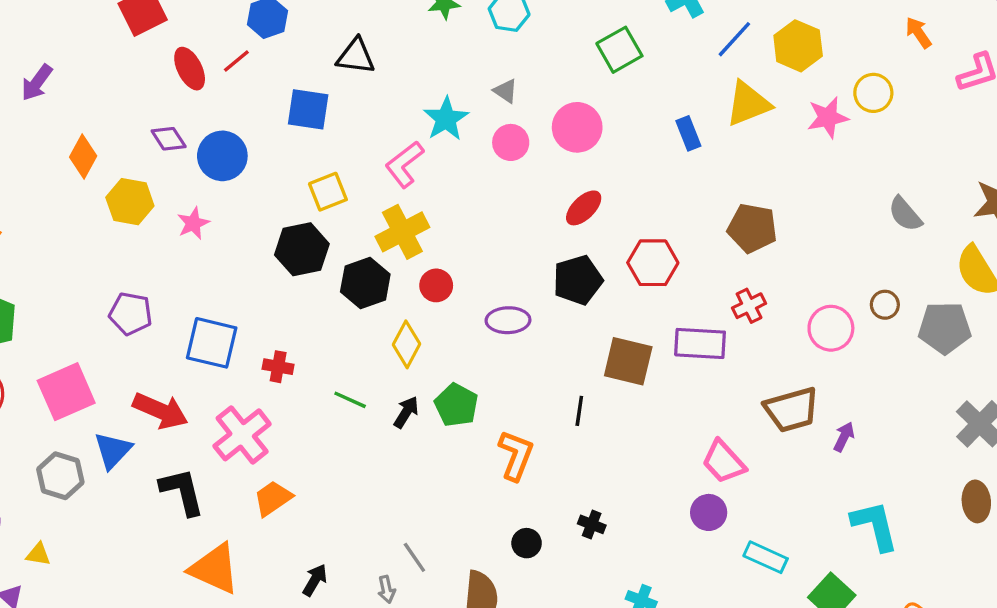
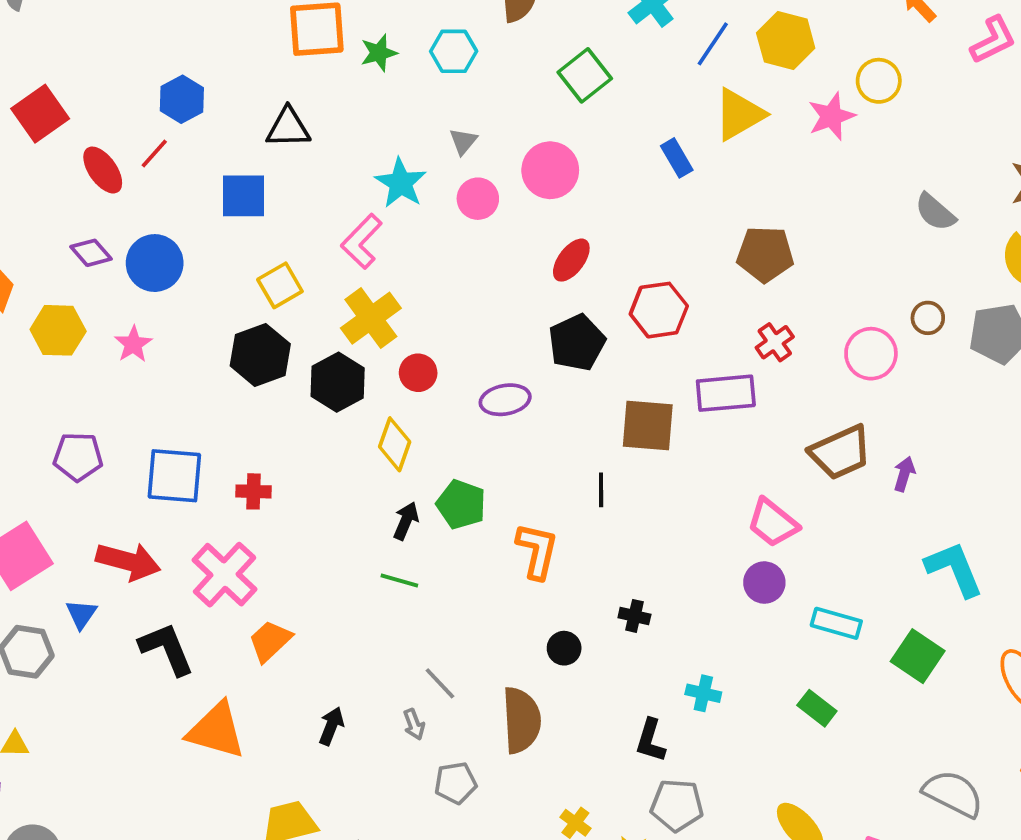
gray triangle: (506, 91) -> (463, 141), turned 44
green line: (350, 400) -> (399, 581), moved
blue triangle: (113, 450) -> (81, 614), size x0.7

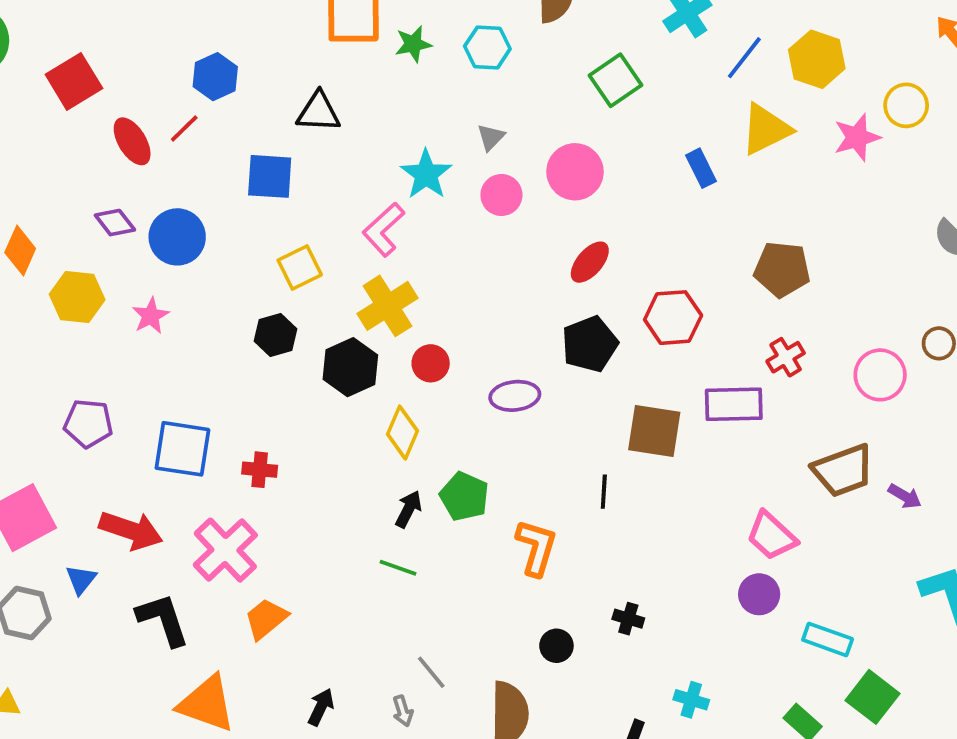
black hexagon: (260, 355) -> (276, 335), size x0.7
purple arrow: (904, 474) -> (905, 496), turned 100
green square: (918, 656) -> (873, 697), moved

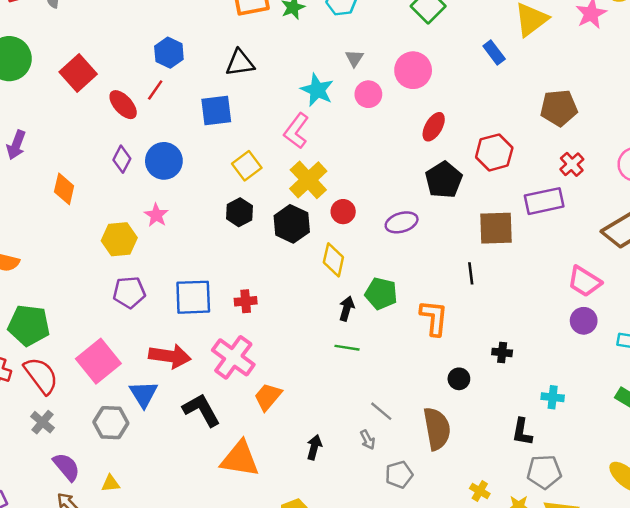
purple diamond: (115, 223) -> (122, 159), turned 76
yellow hexagon: (77, 297) -> (119, 239), moved
blue triangle: (81, 579) -> (144, 394), size x1.4

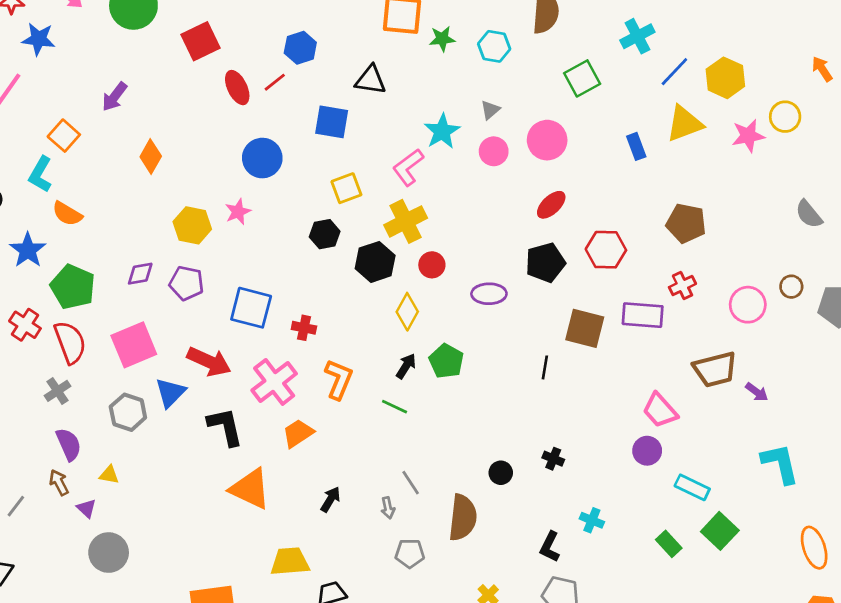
purple diamond: (122, 159) -> (140, 274), moved, turned 36
orange L-shape: (434, 318) -> (339, 379), moved

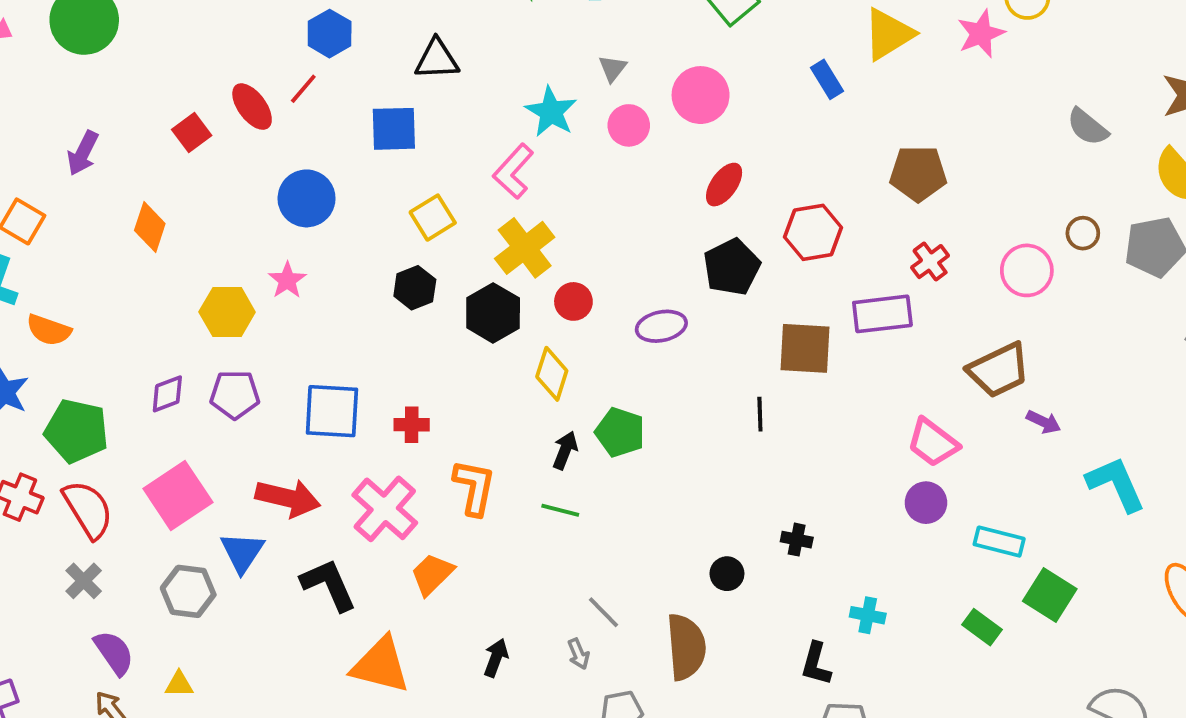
red square: (200, 41) -> (192, 133), moved, size x0.7
purple arrow: (757, 392) -> (1044, 422), moved

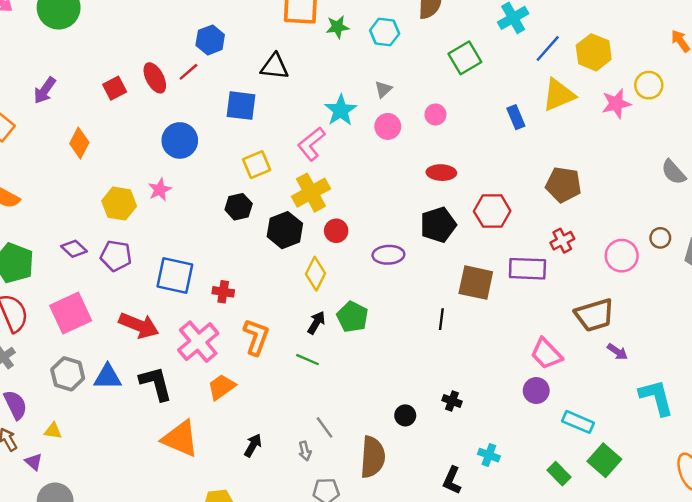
pink circle: (701, 95) -> (435, 115), size x0.6
red ellipse: (724, 185) -> (441, 173), turned 48
purple diamond: (167, 394) -> (74, 249), turned 55
blue triangle: (242, 552) -> (108, 377), moved, turned 48

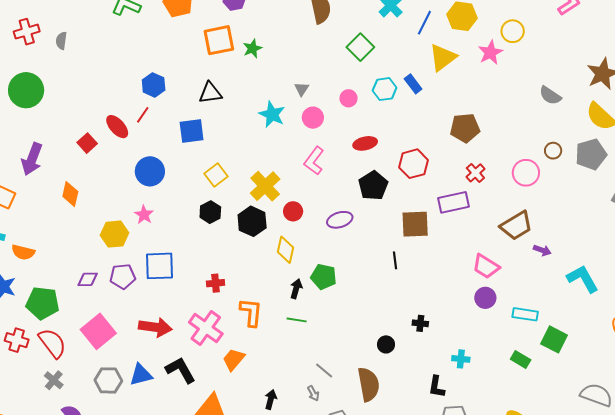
cyan hexagon: (385, 32) -> (385, 89), moved
purple arrow: (45, 90) -> (32, 159), size x1.4
pink L-shape: (311, 144) -> (314, 161), moved
purple diamond: (74, 249) -> (88, 279), turned -30
blue square: (175, 276) -> (159, 266), moved

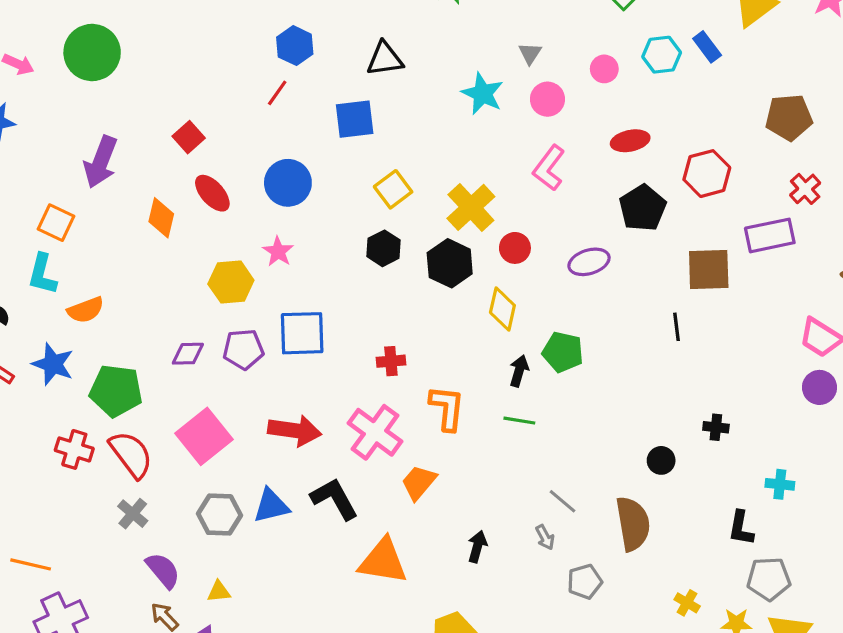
red ellipse: (117, 127) -> (212, 193), moved
orange semicircle: (23, 252) -> (86, 310), turned -35

